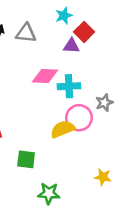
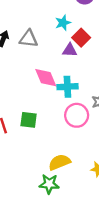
pink diamond: (45, 76) -> (46, 78), turned 65
yellow semicircle: (63, 129) -> (59, 162), moved
green square: (26, 159) -> (29, 120), moved

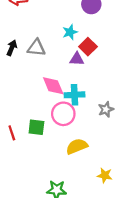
pink circle: (77, 115) -> (63, 114), moved
yellow semicircle: (59, 162) -> (77, 146), moved

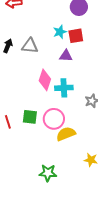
red square: (88, 47) -> (76, 36), moved, turned 35
pink diamond: (53, 86) -> (45, 80), turned 40
pink circle: (63, 114) -> (54, 119), moved

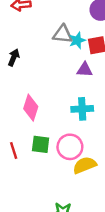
gray triangle: (30, 46) -> (63, 34), moved
pink diamond: (45, 80) -> (31, 108), moved

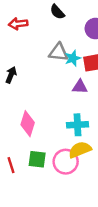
yellow semicircle: (85, 165) -> (80, 150), moved

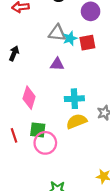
purple triangle: (80, 87) -> (57, 64), moved
pink circle: (66, 162) -> (45, 143), moved

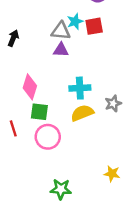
gray triangle: (57, 33) -> (61, 31), moved
green square: (38, 130) -> (39, 112), moved

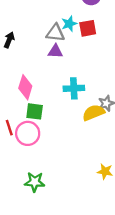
yellow semicircle: (82, 113) -> (93, 113), moved
pink circle: (48, 137) -> (28, 133), moved
green star: (61, 189) -> (35, 182), moved

